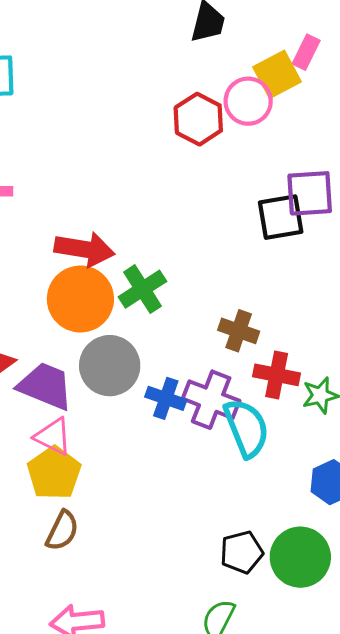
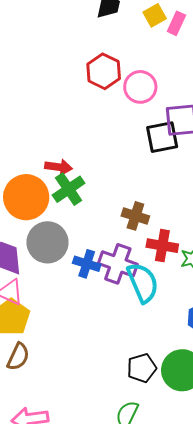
yellow square: (277, 74) -> (155, 15), moved, size x0.7
pink circle: (248, 101) -> (140, 87), moved
red arrow: (84, 249) -> (58, 167), moved, size x0.7

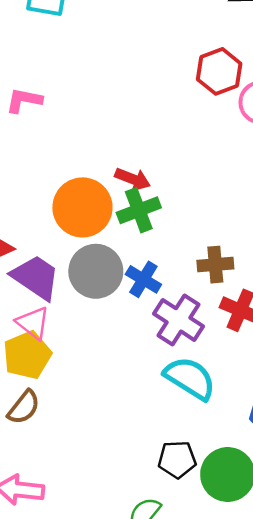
brown cross: (135, 216) -> (215, 265), turned -36
blue cross: (87, 264) -> (143, 279), moved
cyan semicircle: (143, 283) -> (190, 378), moved, turned -48

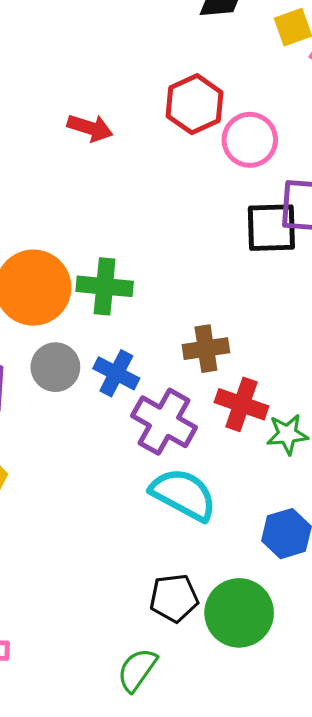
red arrow: (133, 179) -> (90, 128), moved
green cross: (139, 210) -> (105, 286), turned 30
gray circle: (96, 271) -> (55, 367), size x0.7

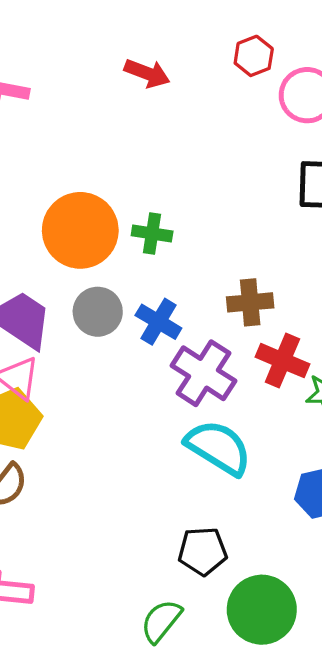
red hexagon: (194, 104) -> (254, 56), size x0.7
green cross: (105, 286) -> (152, 233), size x0.7
green circle: (239, 613) -> (262, 610), moved

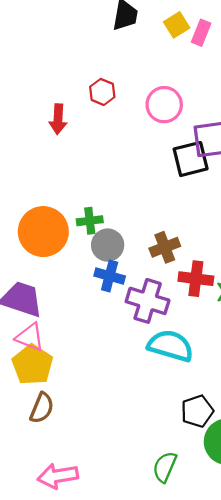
red hexagon: (254, 56) -> (102, 92), moved
red arrow: (147, 73) -> (58, 119), turned 88
gray circle: (98, 312) -> (108, 245), moved
black pentagon: (203, 551) -> (197, 411), moved

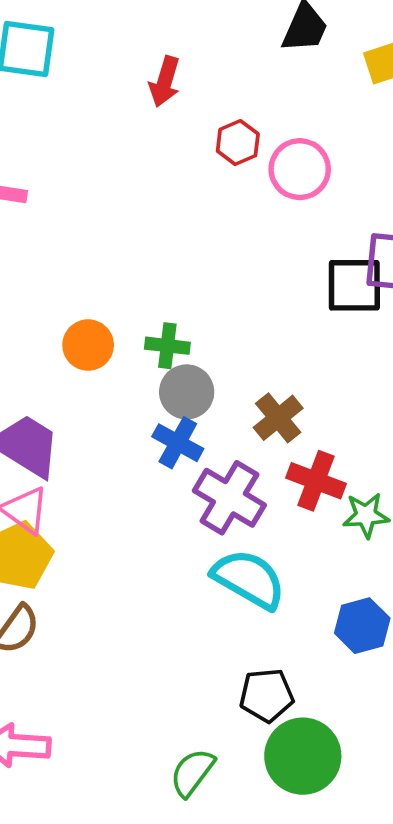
pink circle: (164, 105) -> (300, 169), moved
red arrow: (58, 119) -> (165, 82), moved
orange circle: (43, 232) -> (88, 345), size x0.6
brown cross: (165, 247) -> (278, 418), turned -32

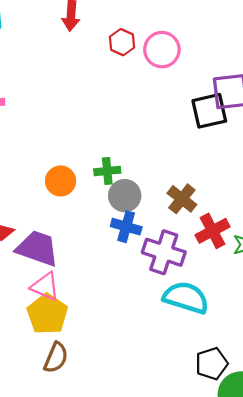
red cross: (316, 481) -> (212, 231), turned -36

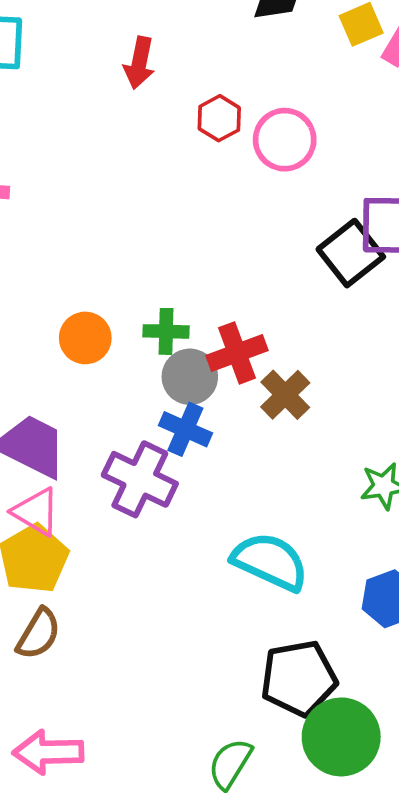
black square: (209, 111) -> (351, 253), turned -33
red cross: (212, 231) -> (237, 353), moved
purple cross: (164, 252) -> (140, 479), moved
black pentagon: (212, 364) -> (299, 678), size x1.4

